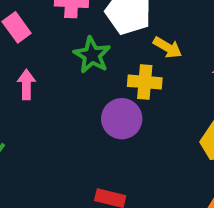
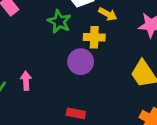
pink arrow: (26, 85) -> (26, 81), moved

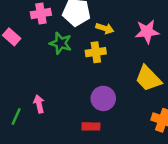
purple circle: (81, 62) -> (103, 98), moved

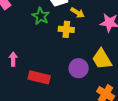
purple circle: (103, 98) -> (79, 68), moved
red rectangle: (91, 126) -> (39, 77), moved, size x1.5

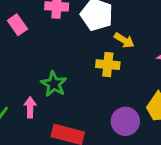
green star: (41, 16) -> (54, 84), moved

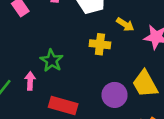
yellow arrow: (124, 40) -> (125, 24), moved

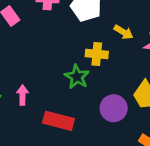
green star: (52, 61) -> (77, 77), moved

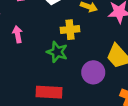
pink arrow: (22, 95) -> (18, 34), moved

